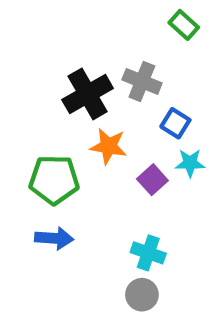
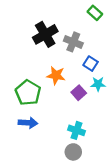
black cross: (88, 94) -> (45, 34), moved
green pentagon: (54, 180) -> (28, 93), turned 30

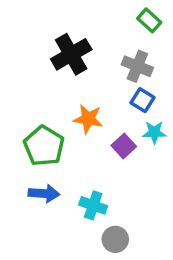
gray cross: (73, 42) -> (137, 66), moved
cyan cross: (77, 130) -> (93, 205), moved

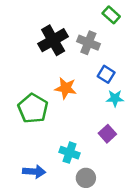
gray cross: (137, 66) -> (88, 43), moved
purple square: (124, 146) -> (107, 134), moved
blue arrow: (44, 194) -> (34, 172), moved

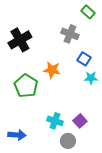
black cross: (53, 40) -> (20, 40), moved
purple square: (107, 134) -> (80, 121), moved
blue arrow: (34, 172) -> (17, 135), moved

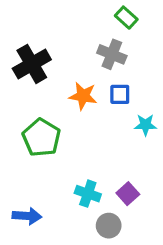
green rectangle: (88, 12) -> (126, 18), moved
blue square: (84, 59) -> (120, 94), moved, turned -32
orange star: (52, 70) -> (83, 96), moved

